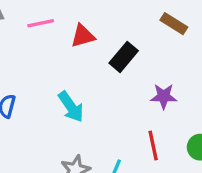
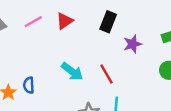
black rectangle: (124, 57) -> (108, 22), moved
red line: (153, 146) -> (106, 74), moved

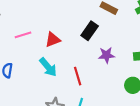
red triangle: (65, 21) -> (53, 40), moved
pink line: (33, 22) -> (23, 35), moved

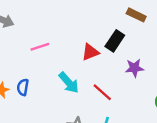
red triangle: (53, 40) -> (90, 52), moved
red line: (78, 76) -> (102, 92), turned -30

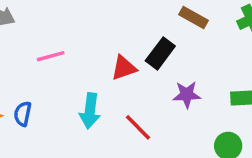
cyan arrow: (69, 83) -> (90, 111), turned 45

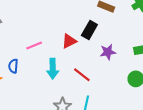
pink line: (51, 56) -> (34, 46), moved
blue semicircle: (23, 114) -> (13, 66), moved

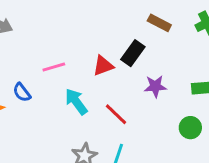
blue semicircle: (13, 66) -> (22, 92), turned -48
cyan arrow: (53, 69) -> (76, 102), turned 138

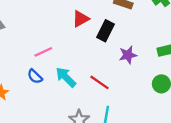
red triangle: (103, 66) -> (81, 19), moved
blue semicircle: (22, 92) -> (35, 76), moved

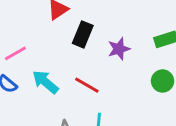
black rectangle: (106, 31) -> (83, 34), moved

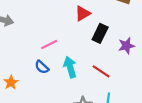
cyan arrow: (45, 82) -> (70, 67), turned 30

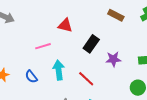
red triangle: (83, 14) -> (65, 25), moved, turned 35
blue semicircle: (42, 67) -> (31, 77), moved

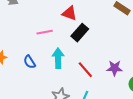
black rectangle: (91, 44) -> (80, 33), moved
purple star: (113, 59) -> (115, 68), moved

